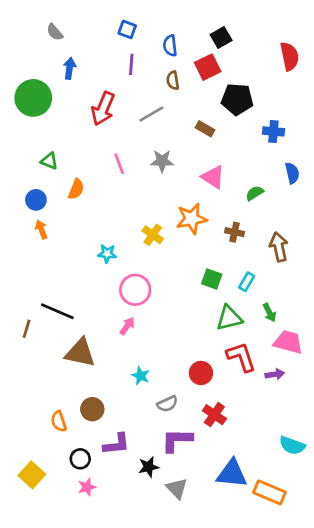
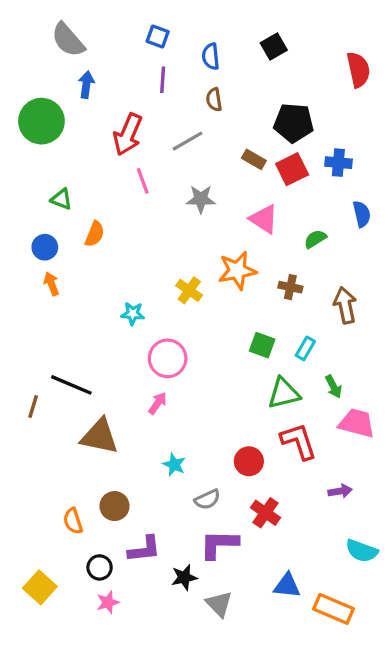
gray semicircle: (55, 32) -> (68, 40), size x1.6
red square: (208, 67) -> (292, 169), moved
pink line: (119, 164) -> (143, 181), moved
purple arrow: (275, 374) -> (340, 491), moved
blue triangle: (232, 474) -> (287, 586), size x0.7

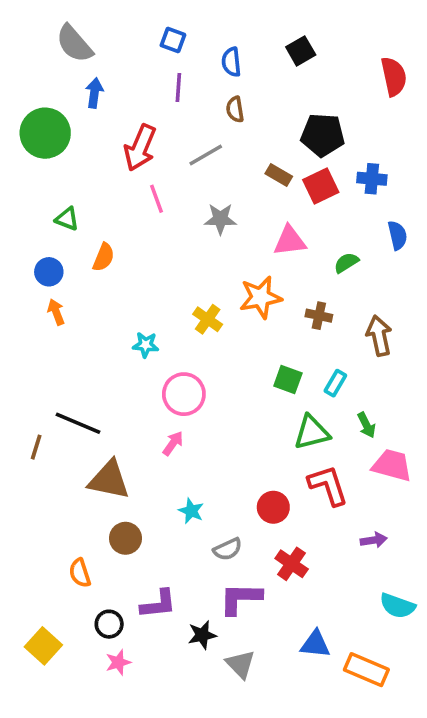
pink triangle: (264, 219) -> (290, 241), turned -40
brown circle: (114, 506) -> (125, 538), moved

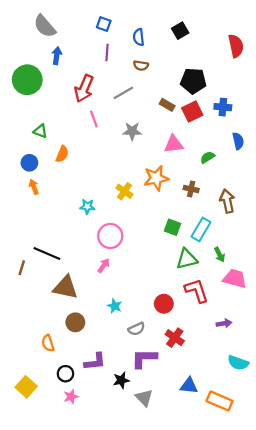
brown semicircle: (235, 109) -> (141, 66), turned -72
cyan rectangle: (335, 383) -> (201, 229), size x1.5

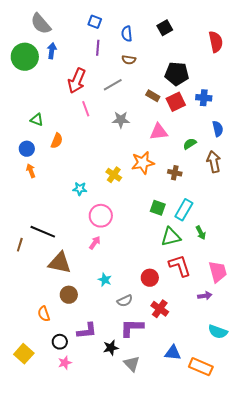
green circle: (27, 80) -> (25, 57), moved
brown arrow: (227, 201) -> (214, 162), moved
pink trapezoid: (235, 279) -> (218, 272), moved, turned 60

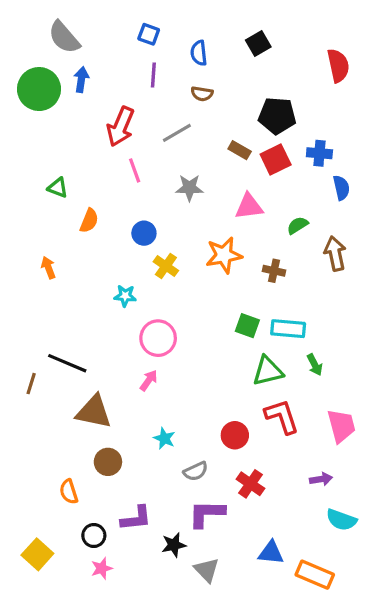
blue semicircle: (218, 129) -> (341, 188), moved
blue circle: (27, 149) -> (144, 233), moved
yellow cross: (114, 175) -> (166, 266), moved
cyan rectangle: (184, 210) -> (288, 329), turned 65
purple arrow: (205, 296) -> (321, 479), moved

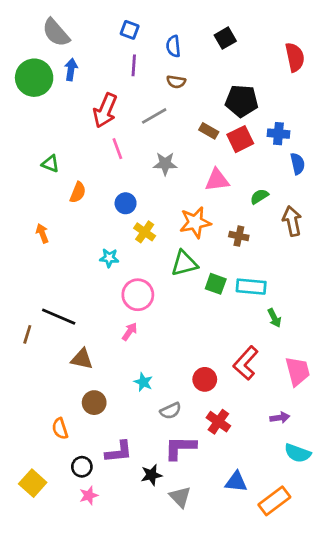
green triangle: (268, 371) -> (184, 263), moved
brown triangle: (94, 412) -> (82, 359), size x0.7
red L-shape: (282, 416) -> (246, 363), turned -120
orange rectangle: (315, 575) -> (274, 501), turned -60

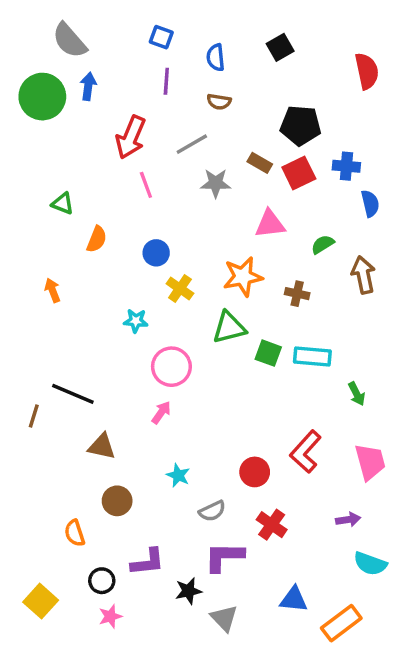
gray star: (165, 164) -> (216, 183), moved
green arrow: (274, 318) -> (357, 394), moved

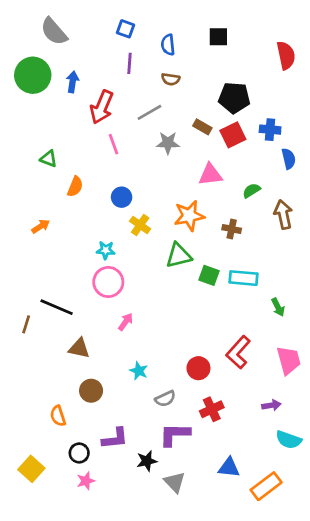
black square: (280, 47) -> (218, 37), turned 30
blue arrow: (88, 86) -> (73, 82), moved
orange arrow: (53, 290) -> (41, 226), turned 78
pink circle: (171, 367) -> (108, 282), moved
red cross: (272, 525) -> (212, 409), turned 30

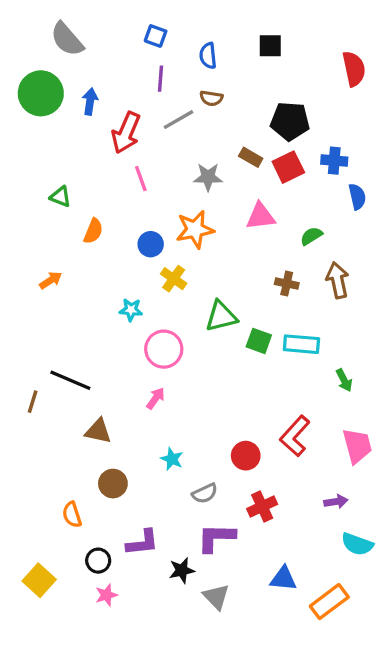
gray line: (149, 112) -> (179, 120), moved
brown arrow: (283, 214) -> (338, 280), moved
orange star: (189, 216) -> (195, 229), moved
pink circle: (108, 282) -> (164, 349), moved

